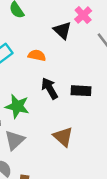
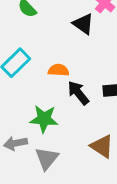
orange semicircle: (37, 55) -> (58, 70), moved

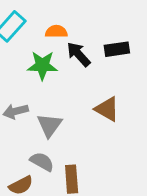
green star: (44, 119) -> (42, 65), moved

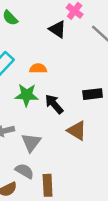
black rectangle: (117, 49) -> (93, 94), moved
black arrow: (79, 54) -> (54, 104), moved

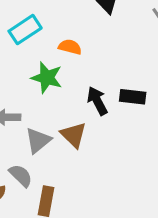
black arrow: (54, 104) -> (97, 101), moved
brown triangle: (77, 131) -> (74, 135), moved

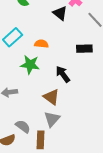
black rectangle: (133, 97) -> (84, 49), moved
gray triangle: (38, 140) -> (52, 119), moved

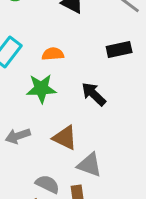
brown triangle: (51, 97) -> (65, 138), moved
gray triangle: (52, 119) -> (90, 165), turned -42

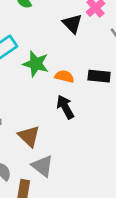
orange semicircle: (53, 54) -> (64, 76), moved
green star: (41, 89) -> (36, 64), moved

